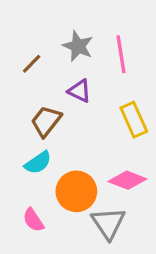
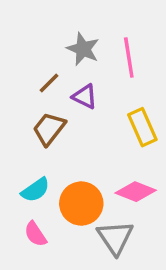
brown line: (32, 64) -> (49, 83), moved
cyan semicircle: (38, 163) -> (35, 190), moved

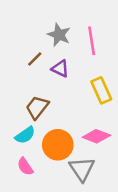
brown trapezoid: (49, 129) -> (37, 107), moved

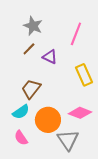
gray star: (59, 35) -> (33, 26), moved
pink line: (92, 41) -> (76, 34), turned 30

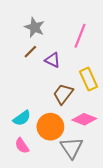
brown trapezoid: (31, 89) -> (63, 94), moved

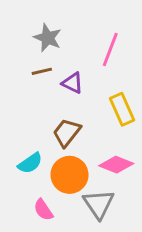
brown line: (30, 52) -> (42, 71), turned 32
brown trapezoid: (63, 94) -> (67, 133), moved
pink semicircle: (22, 146) -> (43, 210), moved

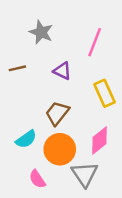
brown line: (42, 71) -> (17, 68), moved
pink diamond: (116, 165) -> (100, 141), turned -60

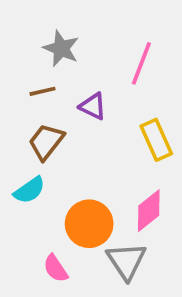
brown line: (17, 68) -> (42, 91), moved
brown trapezoid: (57, 113) -> (46, 142), moved
cyan semicircle: (26, 139) -> (29, 190), moved

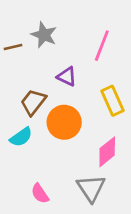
brown line: (42, 91) -> (13, 47), moved
orange circle: (89, 224) -> (64, 122), moved

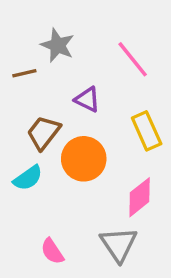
pink line: (102, 46) -> (133, 59), turned -60
brown line: (13, 47) -> (24, 73), moved

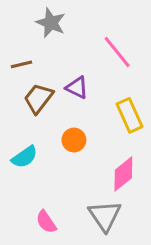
gray star: (58, 45) -> (51, 23), moved
brown trapezoid: (44, 133) -> (38, 98), moved
orange circle: (84, 159) -> (74, 140), size x0.6

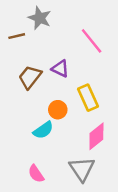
brown line: (21, 64) -> (17, 36), moved
yellow rectangle: (129, 115) -> (88, 98), moved
cyan semicircle: (25, 157) -> (43, 130), moved

